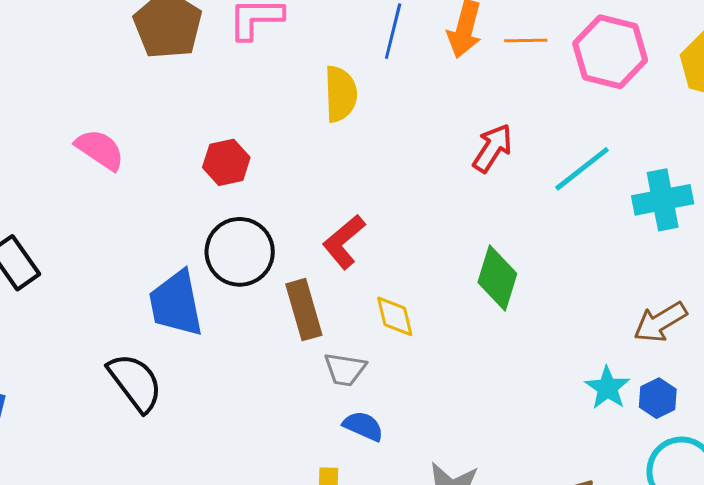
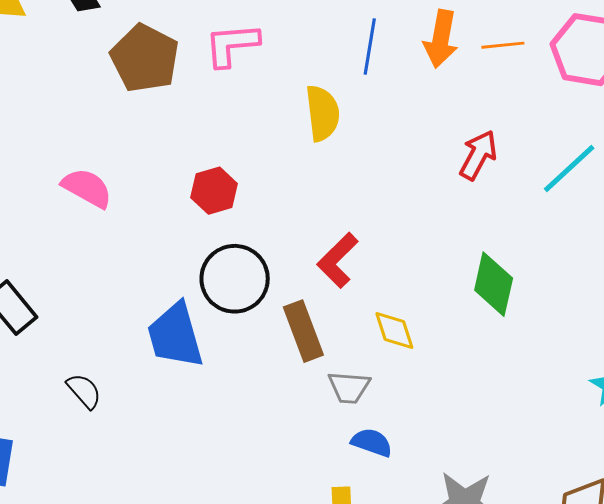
black semicircle: (135, 382) -> (84, 391), moved, size x0.6

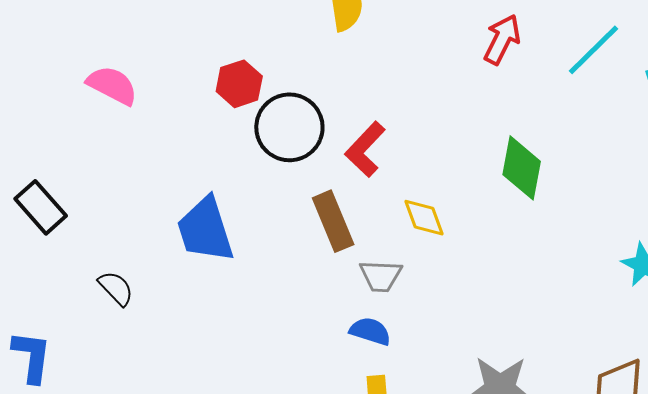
black circle: (235, 279) -> (289, 127), moved
blue semicircle: (372, 442) -> (370, 331), moved

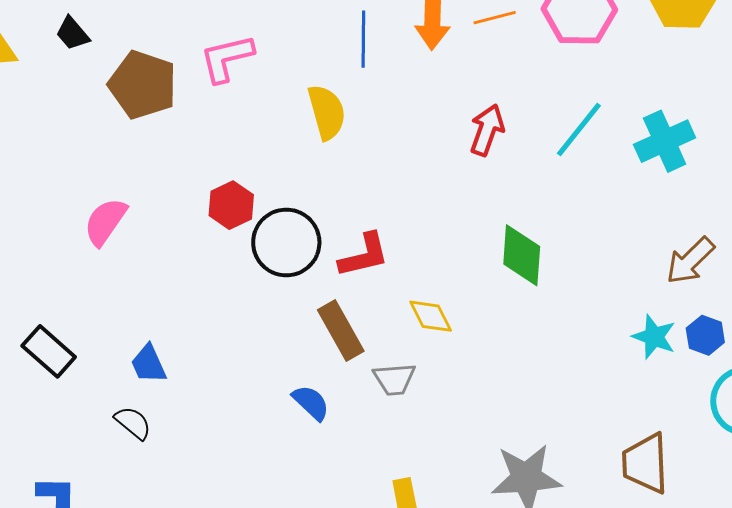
pink semicircle: (112, 85) -> (105, 222), turned -76
red L-shape: (365, 149) -> (364, 255), turned -140
blue trapezoid: (205, 230) -> (149, 364), moved, size x0.6
blue semicircle: (370, 331) -> (311, 403), moved, turned 33

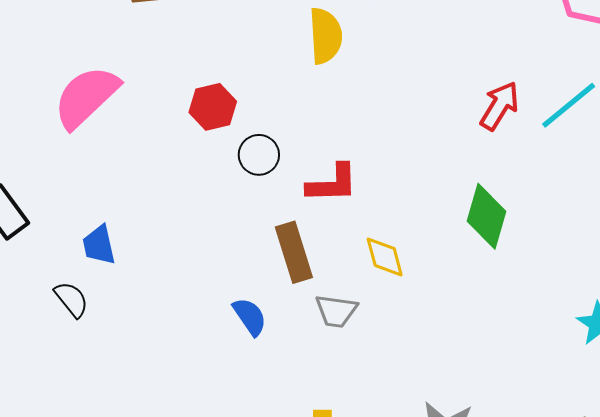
red arrow: (487, 130) -> (499, 106), moved
pink semicircle: (105, 222) -> (86, 97), size x1.4
black circle: (286, 242) -> (259, 155), size x0.6

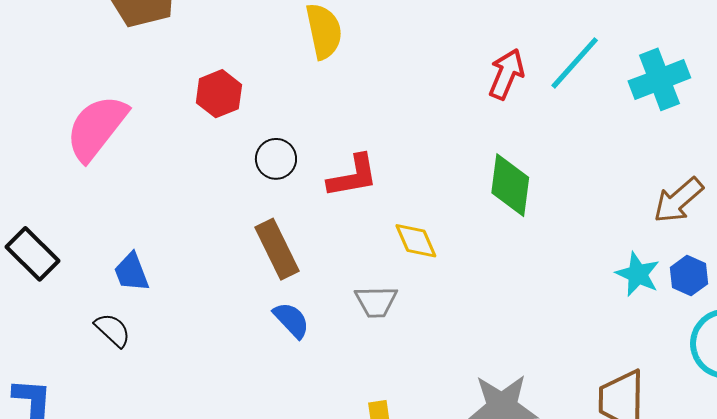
red hexagon: (213, 107) -> (219, 94), moved
brown rectangle: (294, 252) -> (277, 249), moved

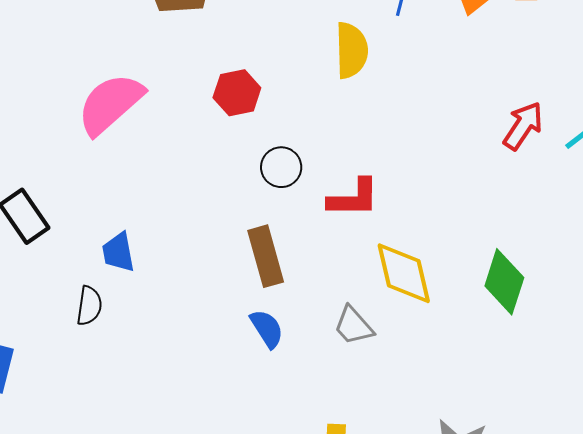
green diamond: (510, 185) -> (504, 282), moved
yellow diamond: (416, 241) -> (404, 273), size x1.5
gray trapezoid: (376, 302) -> (354, 326), turned 39
black semicircle: (113, 330) -> (89, 306), turned 45

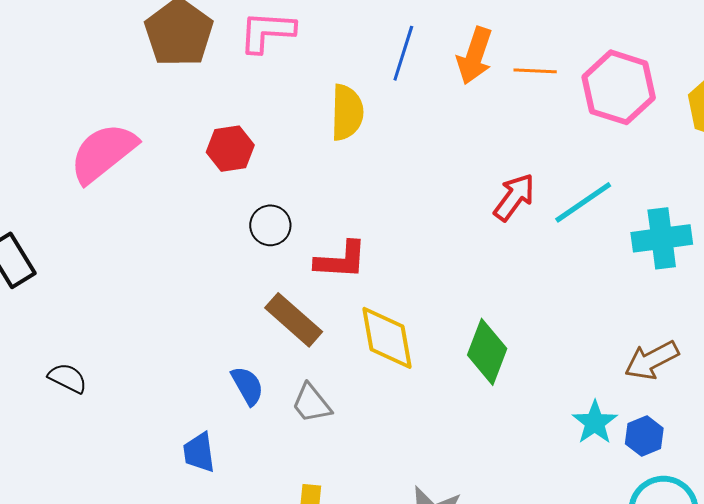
blue trapezoid: (118, 252) -> (199, 452), moved
brown rectangle: (266, 256) -> (294, 320), moved, turned -36
black semicircle: (89, 306) -> (68, 378), moved, turned -75
gray trapezoid: (354, 326) -> (311, 403), moved

